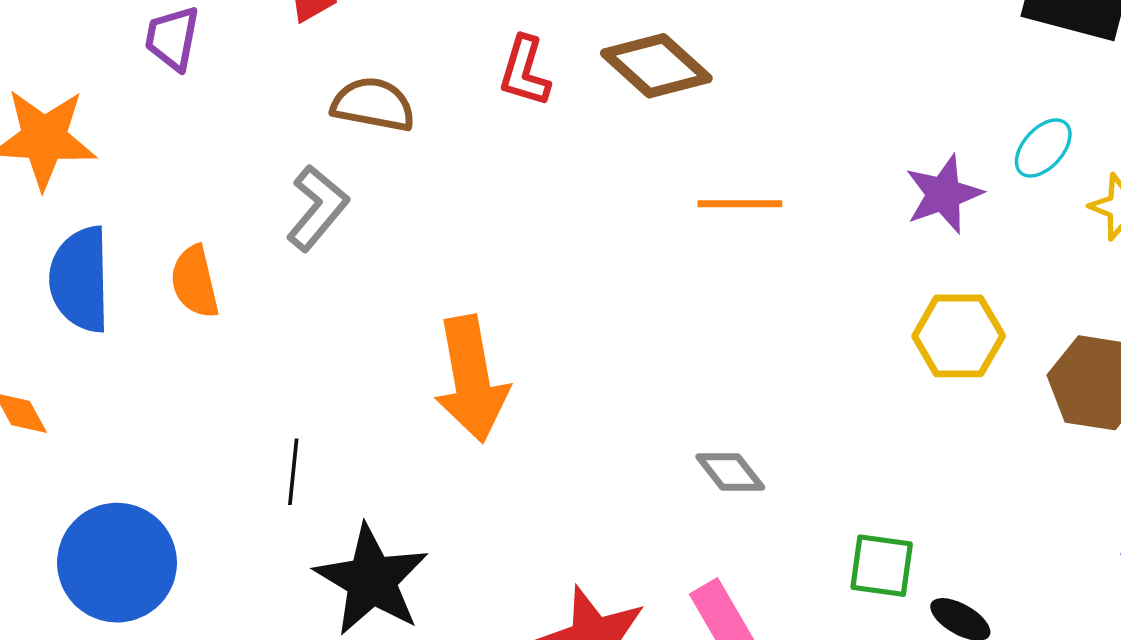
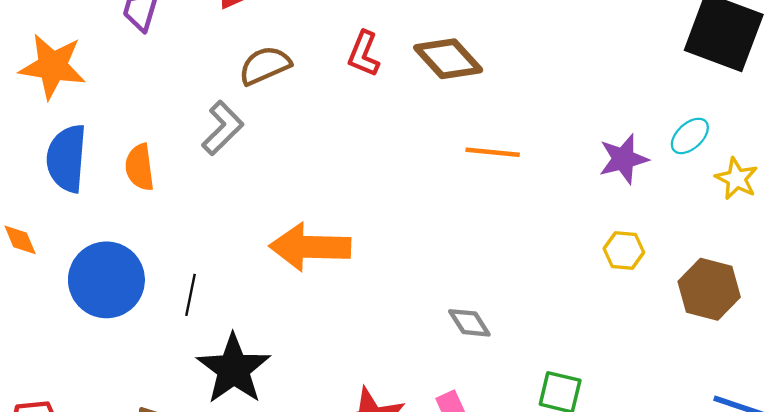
brown semicircle: (373, 104) -> (265, 65), turned -40
yellow hexagon: (959, 336) -> (624, 251), size x0.7
orange arrow: (471, 379) -> (310, 247), turned 96
blue circle: (117, 563) -> (106, 280), moved

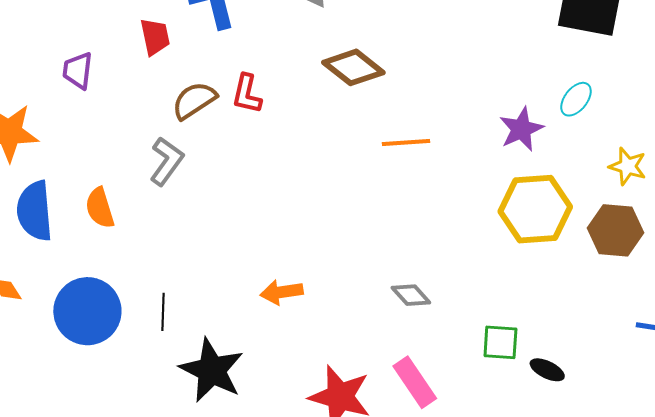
red L-shape: (364, 54) -> (247, 94), moved
yellow star: (737, 179) -> (628, 166), moved
orange arrow: (310, 247) -> (282, 292), moved, size x0.6
yellow hexagon: (624, 251) -> (535, 209), size x2.0

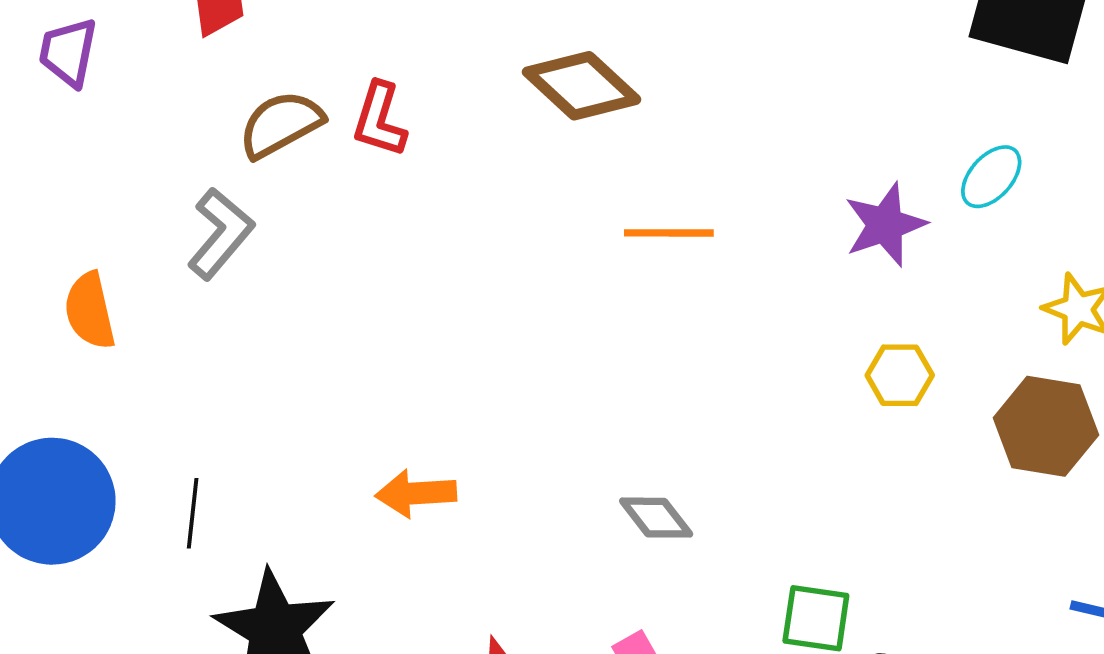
yellow hexagon: (535, 209) -> (900, 375), size x0.5

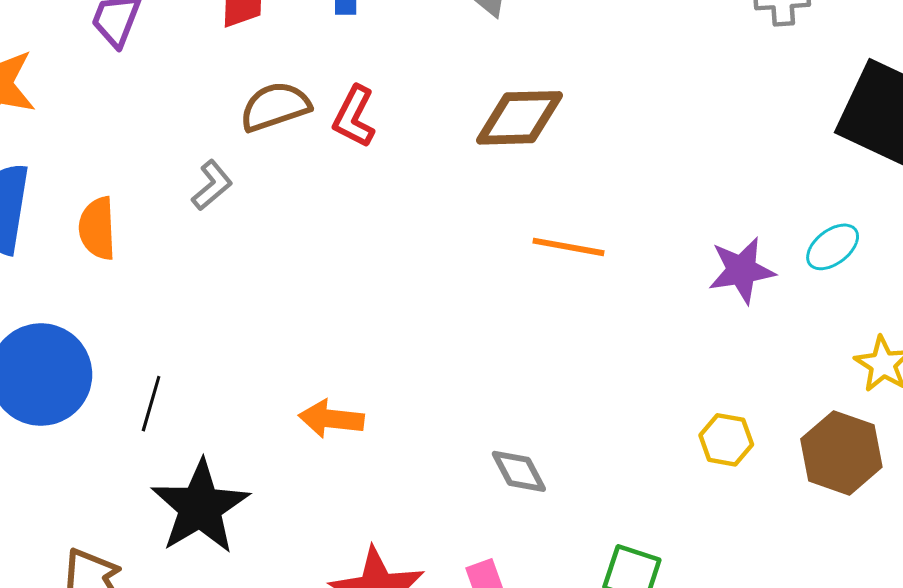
brown diamond: (582, 86) -> (520, 118), turned -54
gray L-shape: (221, 234) -> (212, 185), size x0.7
yellow hexagon: (900, 375) -> (726, 440), moved

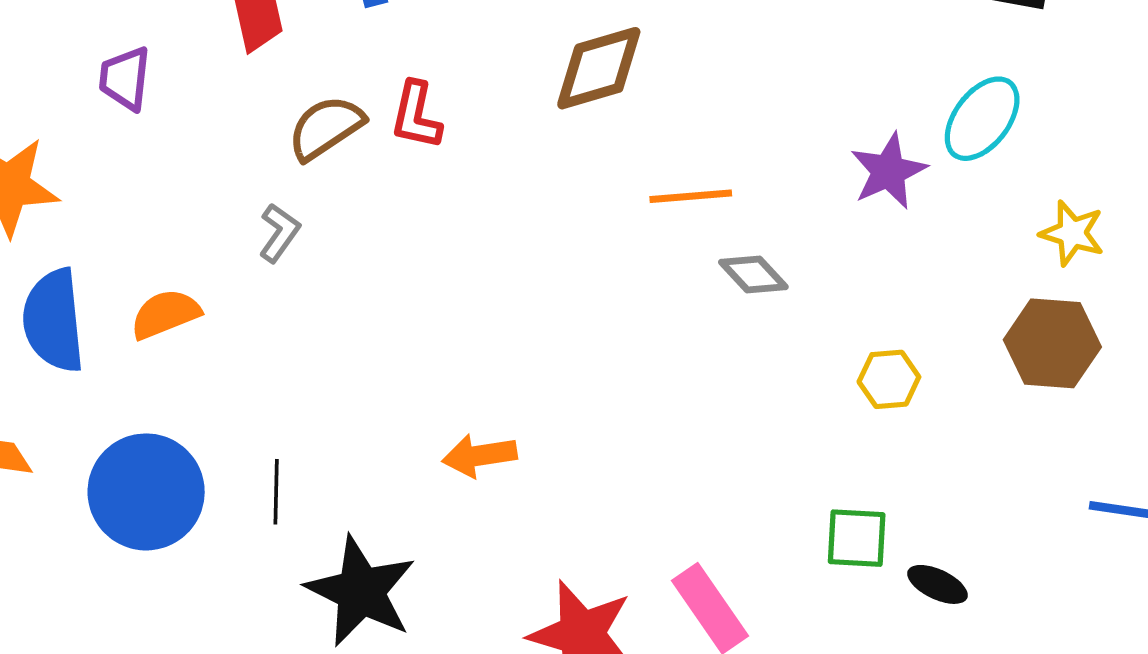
orange semicircle: (97, 228) -> (165, 314), turned 86
cyan ellipse: (833, 247) -> (982, 119), size x1.4
yellow hexagon: (726, 440) -> (889, 379), moved
gray diamond: (519, 471) -> (753, 275), moved

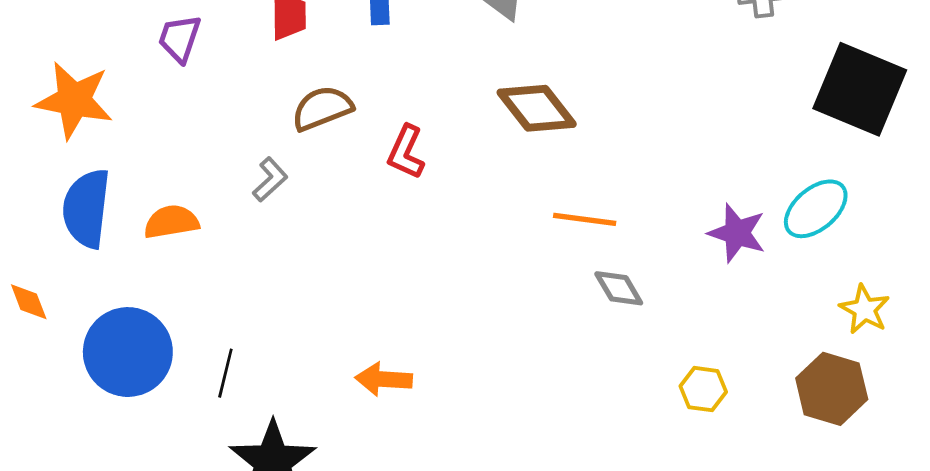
brown diamond: (599, 68) -> (537, 108), turned 56
red L-shape: (416, 115) -> (406, 152), moved
purple star: (889, 171) -> (737, 233), turned 30

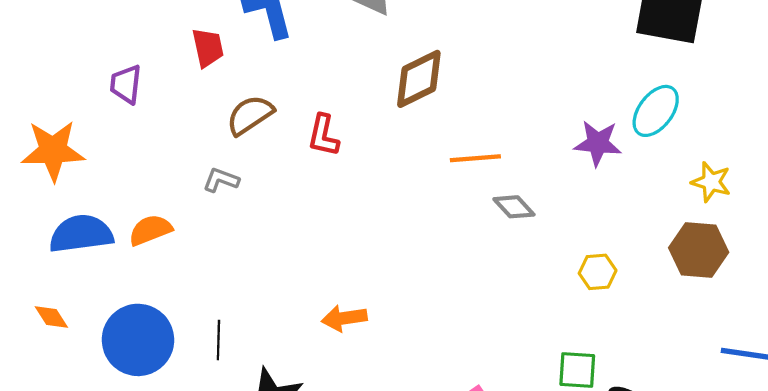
brown diamond: (537, 108) -> (419, 79), turned -66
gray L-shape: (270, 179) -> (221, 180), turned -105
blue semicircle: (86, 208) -> (81, 234), turned 88

